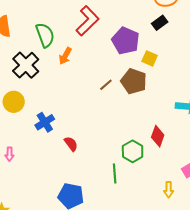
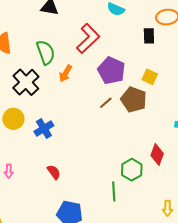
black rectangle: (160, 23) -> (149, 36), moved, turned -56
purple pentagon: (126, 41) -> (111, 70), moved
blue cross: (45, 122) -> (44, 128), moved
red semicircle: (71, 144) -> (54, 172), moved

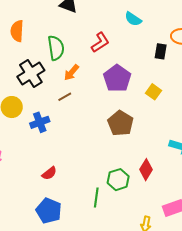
red L-shape: (88, 38) -> (100, 42), size x0.7
brown pentagon: (134, 100) -> (120, 123), moved
brown line: (106, 103) -> (65, 97), moved
red semicircle: (54, 172) -> (49, 173), moved, turned 77

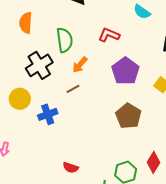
red L-shape: (100, 42) -> (109, 35), turned -125
red semicircle: (49, 173) -> (71, 168), moved, turned 56

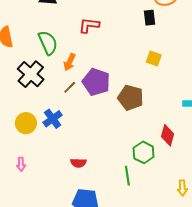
purple pentagon: (125, 71) -> (96, 82), moved
yellow circle: (20, 99) -> (26, 123), moved
red semicircle: (71, 168) -> (78, 163), moved

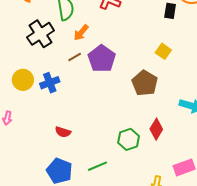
brown pentagon: (131, 98) -> (145, 83), moved
green line: (127, 176) -> (97, 166), moved, turned 60

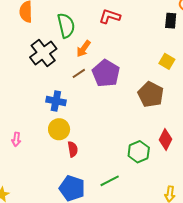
yellow circle: (23, 80) -> (59, 129), moved
blue cross: (50, 83) -> (56, 101), turned 36
red semicircle: (63, 132) -> (73, 149), turned -112

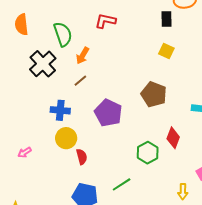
yellow square: (167, 61) -> (166, 51), moved
purple pentagon: (106, 73) -> (108, 113), moved
pink arrow: (16, 139) -> (25, 152), turned 56

